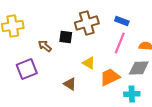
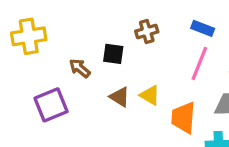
brown cross: (87, 23) -> (147, 32), size x0.6
orange trapezoid: (110, 77) -> (183, 118), turned -60
brown triangle: (70, 84) -> (120, 97), moved

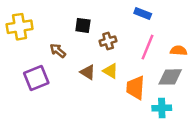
blue rectangle: (203, 28) -> (143, 14), moved
brown cross: (147, 32) -> (108, 41), moved
black square: (113, 54) -> (83, 25), moved

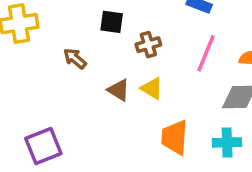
purple square: (36, 78) -> (43, 146), moved
orange trapezoid: (136, 88) -> (175, 137), moved

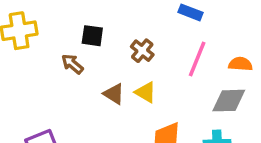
black square: (112, 22) -> (92, 36), moved
brown cross: (148, 45) -> (142, 51), turned -35

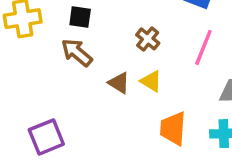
black square: (92, 36) -> (80, 17), moved
brown arrow: (72, 64) -> (77, 52), size x1.4

